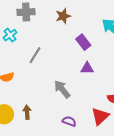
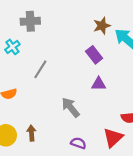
brown star: (63, 16) -> (102, 26), moved

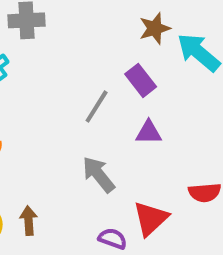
gray line: (40, 69) -> (97, 106), moved
red triangle: (113, 138) -> (151, 219), moved

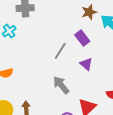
purple triangle: (149, 132) -> (86, 64), turned 40

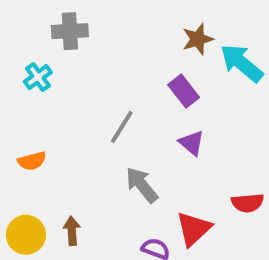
gray line: (60, 51) -> (122, 127), moved

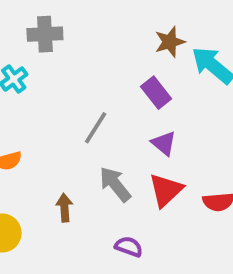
red triangle: (194, 229) -> (166, 190), moved
brown arrow: (72, 231) -> (64, 208), moved

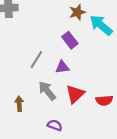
purple triangle: (164, 143) -> (62, 67), moved, turned -48

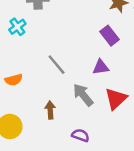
gray line: (36, 60) -> (57, 65), moved, turned -72
purple semicircle: (55, 125) -> (81, 135), moved

